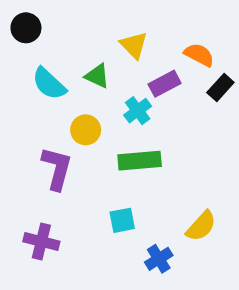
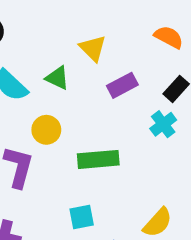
orange semicircle: (199, 55) -> (169, 37), moved
cyan cross: (138, 111) -> (163, 124), moved

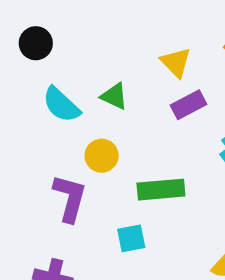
yellow triangle: (93, 48) -> (176, 62), moved
cyan square: (82, 217) -> (131, 238), moved

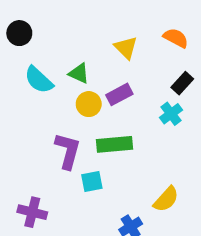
purple rectangle: (189, 105) -> (119, 94), moved
yellow circle: (102, 156) -> (89, 104), moved
purple L-shape: (70, 198) -> (68, 151), moved

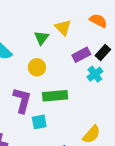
green triangle: (79, 73) -> (41, 38), moved, turned 42
purple rectangle: (119, 94) -> (81, 55), moved

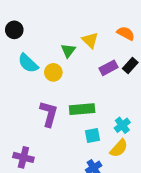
yellow circle: (37, 67) -> (53, 72), moved
cyan cross: (95, 74) -> (122, 125), moved
cyan square: (39, 122) -> (92, 136), moved

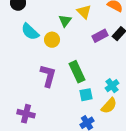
green rectangle: (82, 109) -> (77, 72), turned 70

